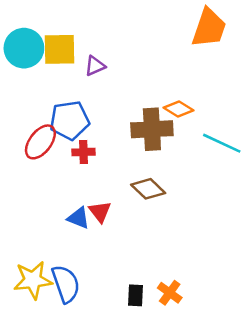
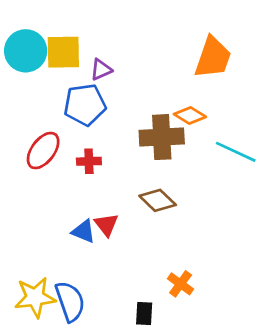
orange trapezoid: (209, 28) -> (213, 58), moved
blue pentagon: (70, 120) -> (85, 105), moved
orange cross: (170, 293) -> (181, 284), moved

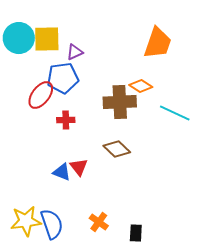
red ellipse: (43, 151) -> (41, 95), moved
orange cross: (181, 284) -> (99, 222), moved
black rectangle: (144, 314) -> (136, 233), moved

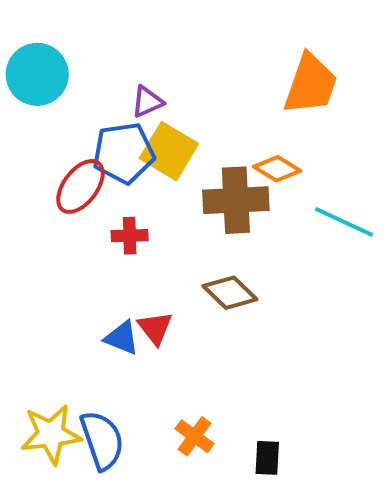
yellow square: (47, 39) -> (169, 151), moved, turned 32

